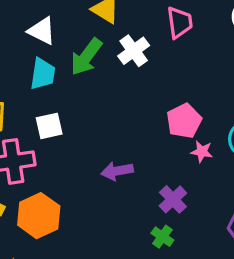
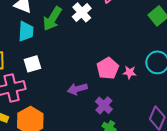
pink pentagon: (184, 121) -> (108, 68), moved
purple cross: (173, 199) -> (104, 105), moved

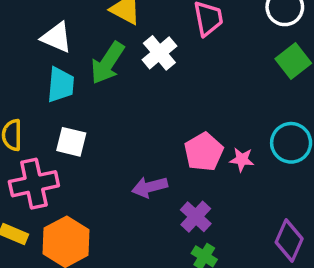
white square: (32, 64) -> (71, 142), turned 30

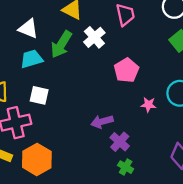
cyan trapezoid: (61, 85) -> (32, 59), turned -110
pink pentagon: (204, 152) -> (126, 70), moved
purple arrow: (150, 187) -> (102, 122), moved

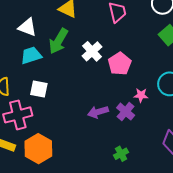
white cross: (94, 37) -> (92, 51), moved
purple cross: (120, 142) -> (126, 112), moved
green cross: (126, 167) -> (121, 154), turned 32

